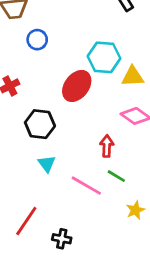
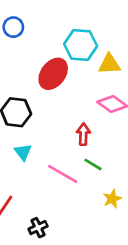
black cross: (62, 239) -> (38, 228), turned -36

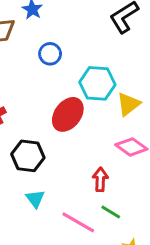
blue circle: (13, 27) -> (50, 54), moved
yellow triangle: (109, 64) -> (128, 104), turned -35

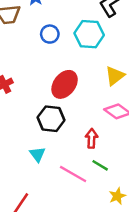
cyan hexagon: (97, 83) -> (89, 34), moved
black hexagon: (28, 156) -> (51, 119), moved

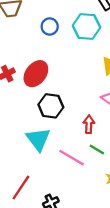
red ellipse: (65, 84) -> (36, 74), moved
cyan triangle: (38, 154) -> (38, 139), size x1.6

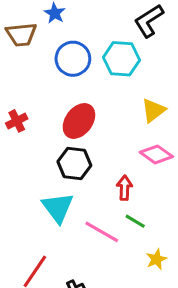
blue circle: (50, 26) -> (73, 59), size x1.5
red ellipse: (36, 74) -> (79, 121), moved

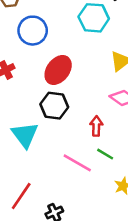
blue circle: (73, 59) -> (33, 31), moved
cyan triangle: (58, 208) -> (25, 135), moved

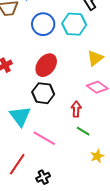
blue circle: (33, 31) -> (43, 24), moved
pink line: (77, 163) -> (44, 138), moved

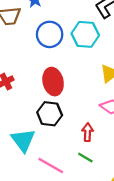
red ellipse: (46, 65) -> (53, 82), turned -50
green line: (83, 131) -> (85, 157), moved

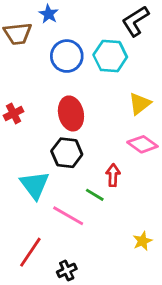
green line: (85, 157) -> (95, 195), moved

